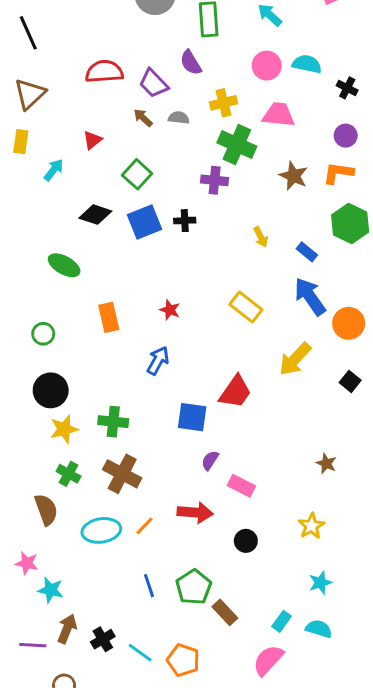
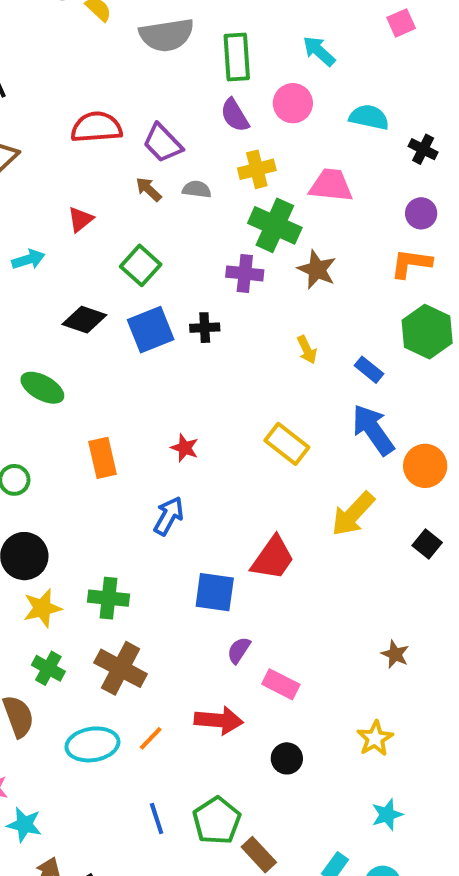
purple semicircle: (191, 63) -> (235, 115), moved
pink circle: (267, 66) -> (293, 103), moved
cyan arrow: (54, 170) -> (28, 259), turned 35
brown star: (294, 176) -> (317, 269), moved

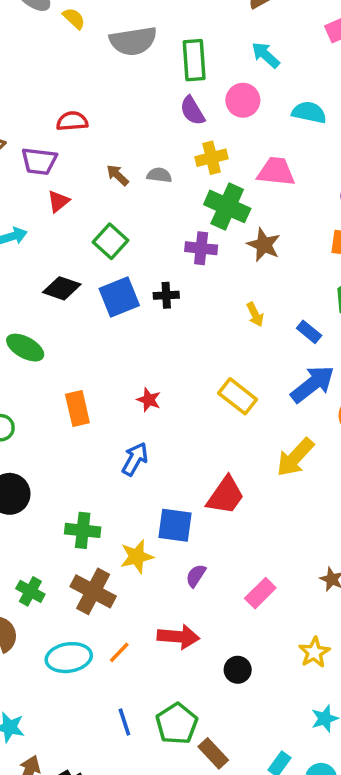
red semicircle: (96, 127) -> (72, 121), size x0.7
purple trapezoid: (163, 143) -> (39, 161), moved, turned -39
blue arrow: (373, 430) -> (313, 384), turned 87
yellow star: (42, 608) -> (137, 557), moved
pink rectangle: (281, 684) -> (260, 593), moved, turned -72

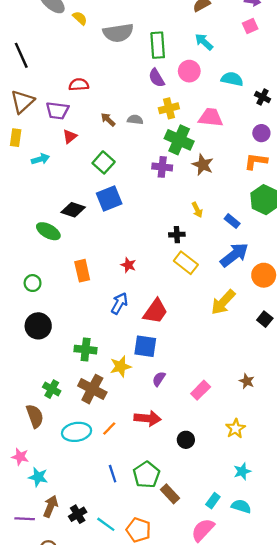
black diamond: (62, 288) -> (73, 210), moved
black cross: (166, 295) -> (177, 235), moved
red trapezoid: (225, 496) -> (155, 311), moved

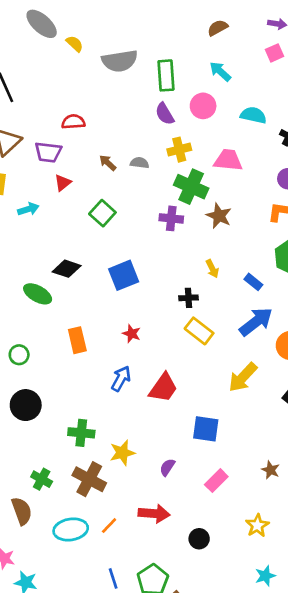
blue square: (109, 199) -> (124, 275), moved
blue square: (145, 346) -> (206, 429), moved

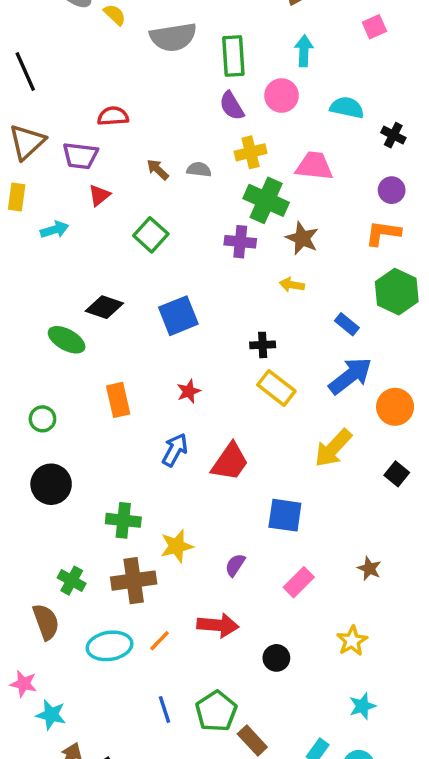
cyan arrow: (220, 71) -> (304, 51), turned 50
yellow arrow: (212, 269) -> (292, 285), moved, turned 126
red star: (132, 334) -> (189, 391), turned 30
brown cross: (89, 479) -> (134, 581), turned -36

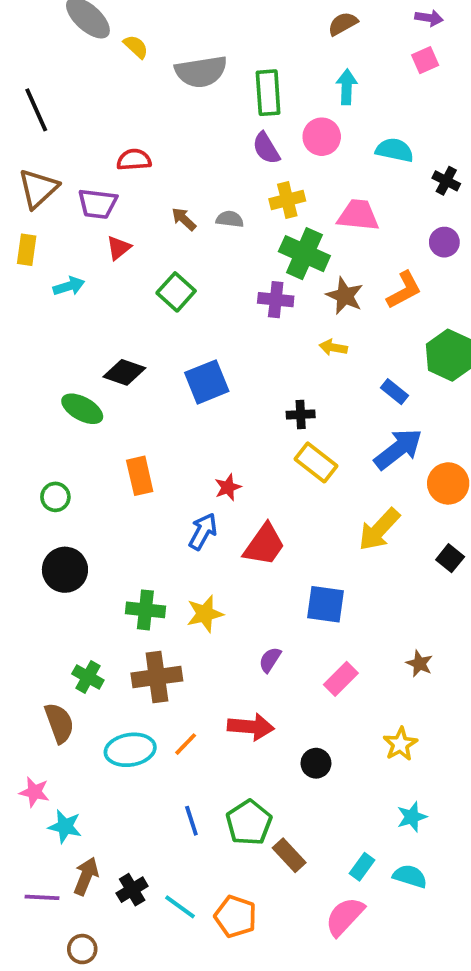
orange L-shape: (383, 233) -> (404, 290), moved, turned 144
red star: (189, 391) -> (228, 487), moved
yellow star: (177, 546) -> (205, 614), moved

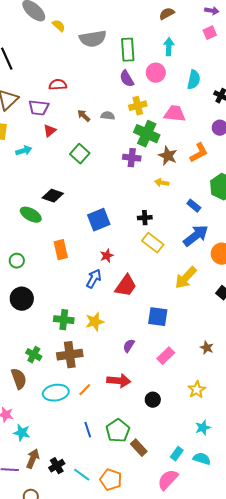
cyan semicircle: (395, 150) -> (194, 80), turned 90
blue square: (207, 382) -> (99, 220), moved

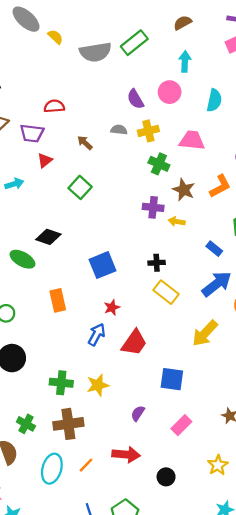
green rectangle: (128, 50) -> (134, 43), moved, turned 55
gray semicircle: (108, 116) -> (119, 130), moved
green cross: (147, 134) -> (159, 164), size x0.7
purple cross: (132, 158) -> (153, 207), moved
cyan ellipse: (56, 393) -> (52, 469), turned -65

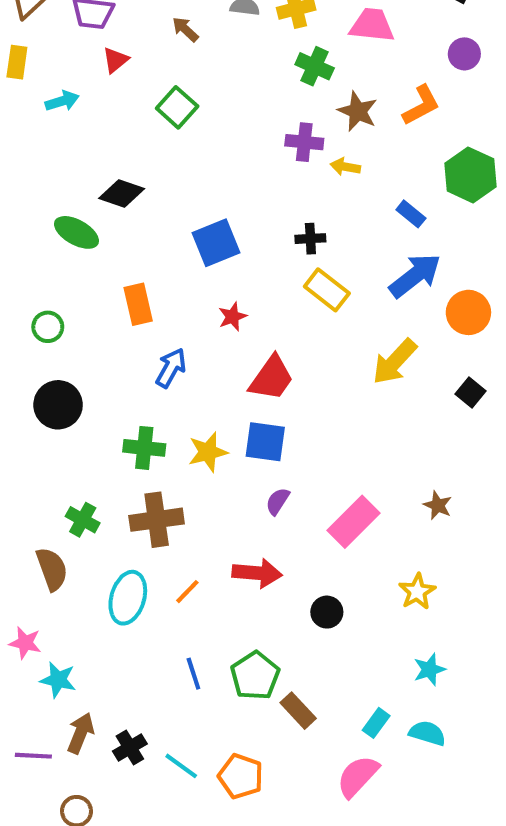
blue arrow: (97, 334) -> (171, 368), moved
blue square: (172, 379) -> (265, 442), moved
pink rectangle: (181, 425) -> (354, 522), size x1.4

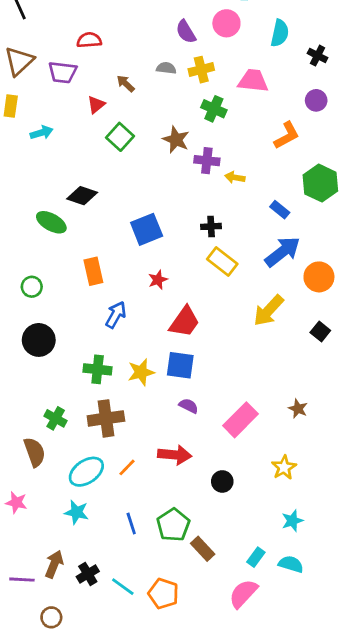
red triangle: (115, 60) -> (96, 105), moved
brown star: (358, 111) -> (176, 140), moved
purple semicircle: (278, 501) -> (189, 406), turned 84
cyan ellipse: (128, 598) -> (86, 472), turned 40
cyan star: (58, 680) -> (77, 512), moved

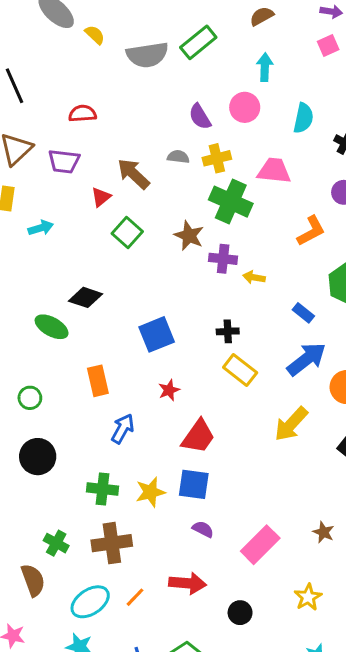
red semicircle: (89, 40) -> (82, 114), moved
brown arrow: (126, 84) -> (133, 174), size x1.6
green cross: (214, 109) -> (231, 202), size x1.5

